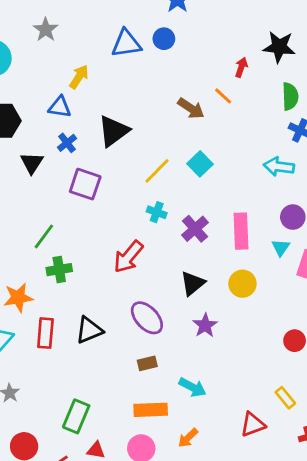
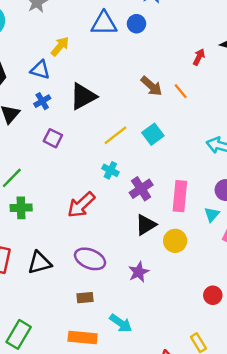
orange line: (223, 96) -> (181, 91), moved
purple square: (85, 184) -> (53, 138), size x0.7
black triangle: (193, 283) -> (146, 225), moved
purple ellipse: (147, 318) -> (90, 259), turned -32

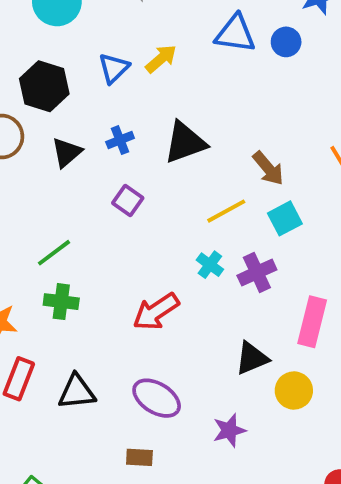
blue triangle: (40, 70) -> (114, 68), moved, turned 50
brown arrow: (151, 86) -> (268, 168), moved
purple cross: (141, 189) -> (257, 273), moved

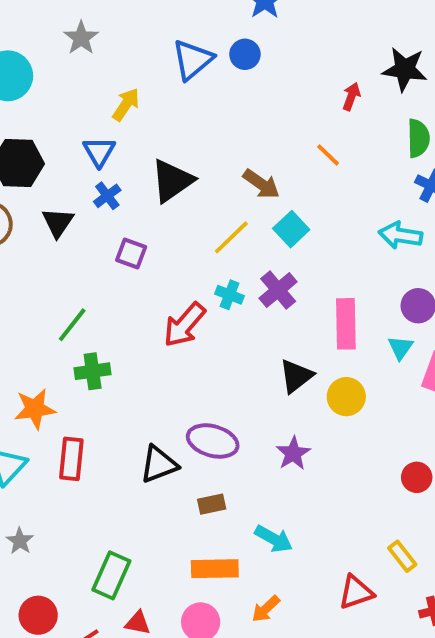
blue triangle: (235, 34) -> (193, 60), turned -33
blue triangle: (114, 68) -> (99, 152), moved
red arrow: (156, 312) -> (184, 325), moved
black triangle: (77, 392) -> (159, 464), moved

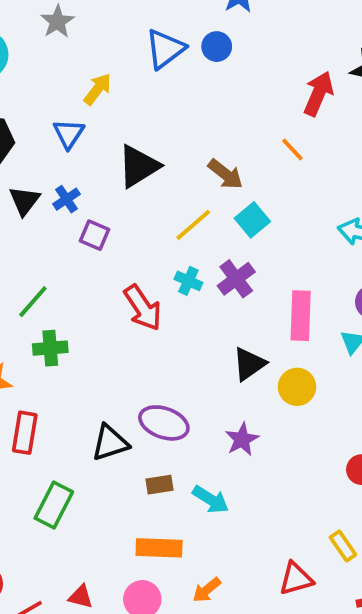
red arrow: (351, 96) -> (318, 94), size x1.6
blue cross: (107, 196) -> (67, 199), moved
red arrow: (184, 325) -> (143, 308), turned -78
cyan arrow: (274, 539) -> (211, 500), moved
green rectangle: (111, 575) -> (54, 505), moved

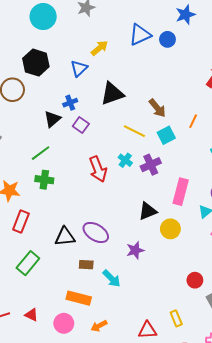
orange line: (292, 149) -> (193, 121), moved, turned 56
black triangle: (24, 201) -> (52, 119), moved
yellow line: (193, 225) -> (134, 131), turned 55

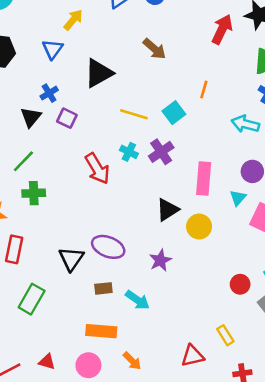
brown arrow: (157, 108) -> (154, 49), moved
black triangle: (65, 237) -> (71, 259), turned -40
orange arrow: (99, 326) -> (132, 361), turned -98

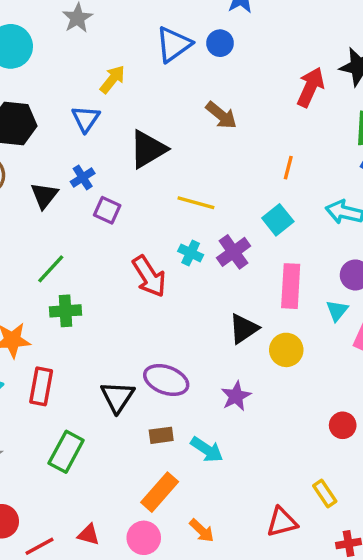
cyan square: (174, 113) -> (278, 220), moved
black triangle: (31, 117) -> (44, 195), moved
orange rectangle: (101, 331) -> (160, 492), turned -52

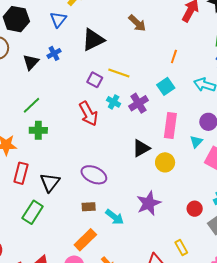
purple square: (107, 210) -> (95, 80), moved
purple star: (236, 396) -> (149, 203), moved, size x1.4
black triangle: (117, 397) -> (50, 182), moved

